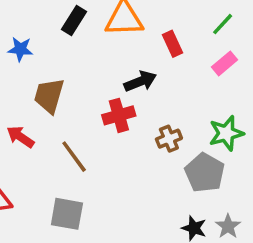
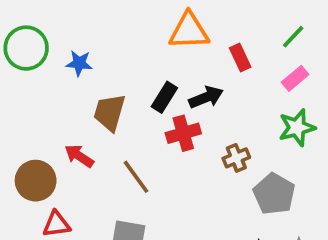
black rectangle: (74, 21) -> (164, 97), moved
green star: (226, 133) -> (297, 128), moved

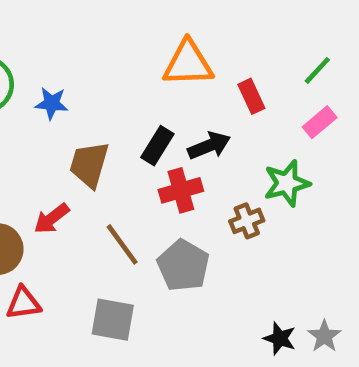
green star: (297, 128) -> (287, 183), moved
red arrow: (79, 156) -> (52, 219), turned -72
gray pentagon: (274, 194) -> (183, 266), moved

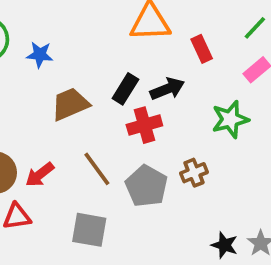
brown trapezoid: (89, 164) -> (70, 104), turned 51
red arrow: (52, 219) -> (40, 175), moved
brown cross: (247, 221) -> (194, 173), moved

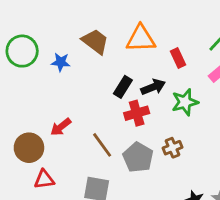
brown trapezoid: (70, 104) -> (95, 41), moved, turned 60
green star: (230, 119) -> (185, 102), moved
red arrow: (40, 175) -> (61, 127), moved

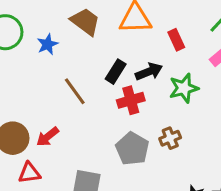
blue star: (61, 62) -> (48, 44), turned -30
red arrow: (61, 127) -> (48, 137), moved
brown line: (102, 145) -> (75, 91), moved

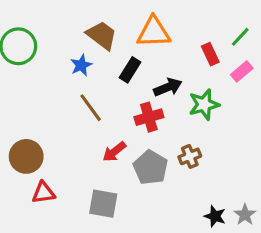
red rectangle: (176, 40) -> (210, 54), moved
blue star: (48, 44) -> (81, 65), moved
black rectangle: (116, 72) -> (130, 70), moved
red arrow: (48, 137) -> (114, 152), moved

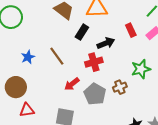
red rectangle: (210, 54) -> (131, 30), moved
blue star: (81, 65) -> (28, 57), moved
green star: (204, 105) -> (141, 69), moved

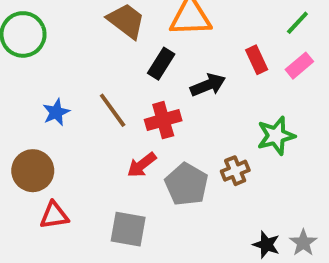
red cross: (94, 62) -> (163, 120), moved

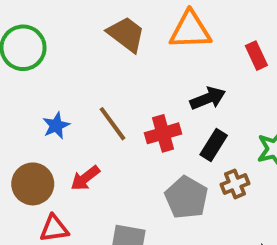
red rectangle: (257, 60) -> (256, 56), moved
black rectangle: (161, 64) -> (214, 145), moved
red arrow: (142, 165) -> (85, 178), moved

